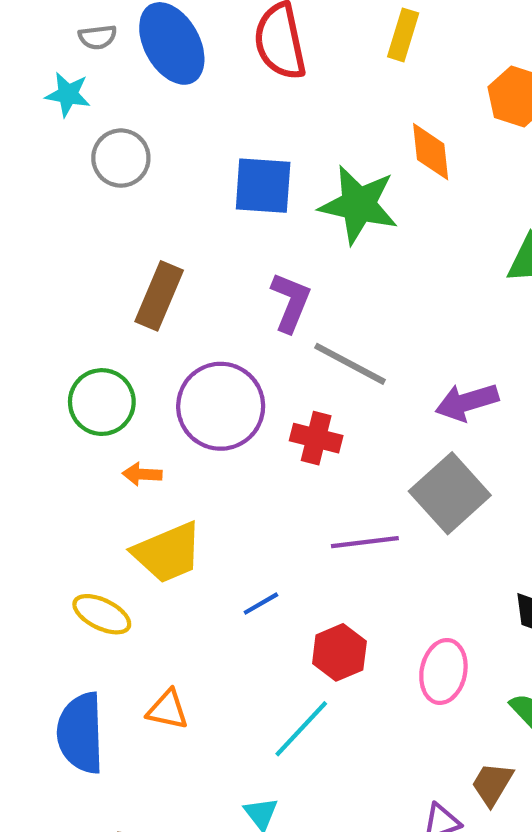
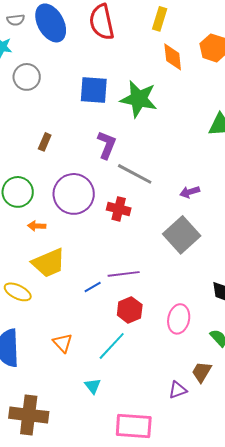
orange diamond: (431, 152) -> (173, 57), moved
brown rectangle: (159, 296) -> (45, 142), size x0.6
purple arrow: (467, 402) -> (190, 192), size x0.7
purple line: (365, 542) -> (124, 274), moved
orange triangle: (168, 710) -> (63, 343), moved, turned 35

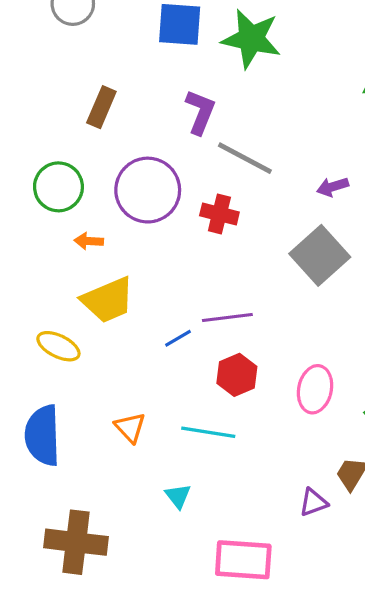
brown rectangle: (45, 142) -> (101, 107), size x1.4
cyan line: (112, 346) -> (208, 432), turned 56

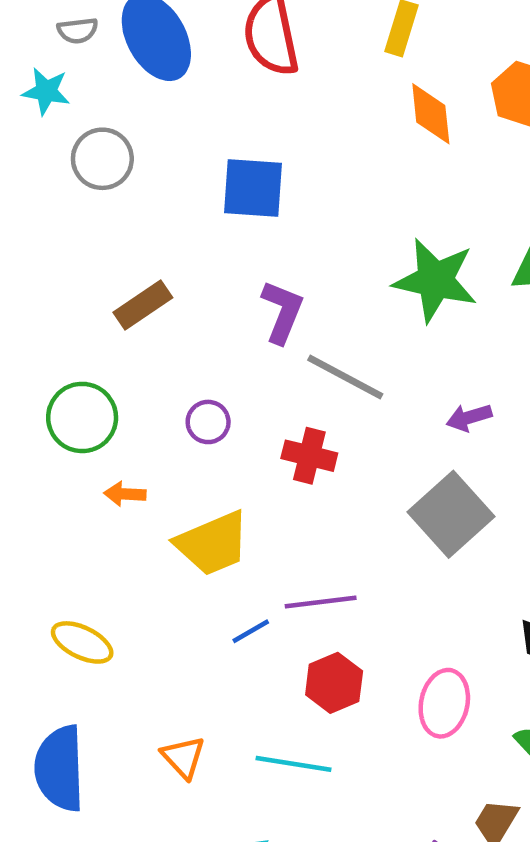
green star: (251, 39) -> (435, 280), moved
brown rectangle: (101, 107) -> (143, 305), turned 33
purple circle: (148, 190) -> (208, 422), size x0.5
yellow trapezoid: (108, 300) -> (213, 543), moved

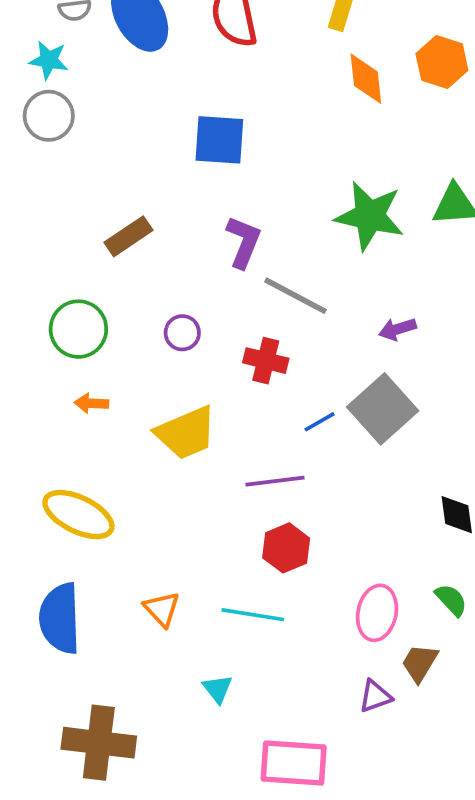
gray circle: (102, 159) -> (49, 116), moved
orange arrow: (125, 494) -> (91, 403), moved
blue line: (251, 631) -> (320, 422), moved
yellow ellipse: (82, 642) -> (78, 515), size x1.4
pink ellipse: (444, 703) -> (377, 613), moved

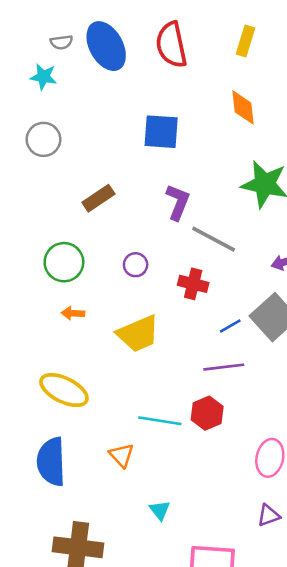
orange diamond: (366, 79) -> (243, 107), moved
gray circle: (49, 116) -> (43, 139), moved
purple line: (275, 481) -> (224, 367), moved
cyan line: (253, 615) -> (160, 421), moved

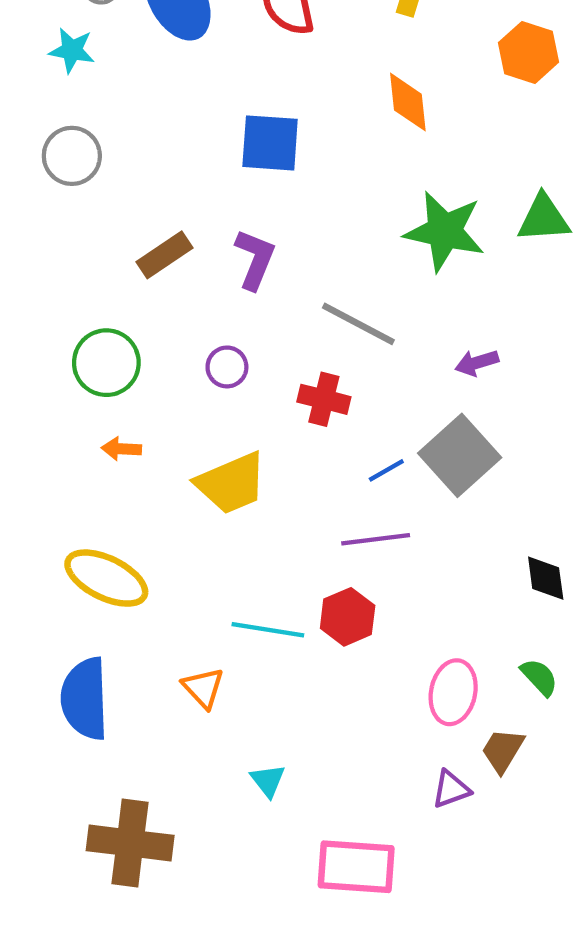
purple L-shape: (178, 202) -> (255, 259), moved

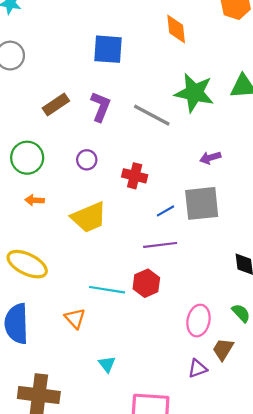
gray line: (358, 324) -> (152, 115), moved
gray square: (460, 455) -> (202, 203), turned 36

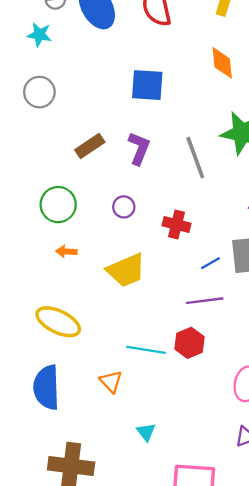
gray line: (152, 115) -> (195, 158), turned 42

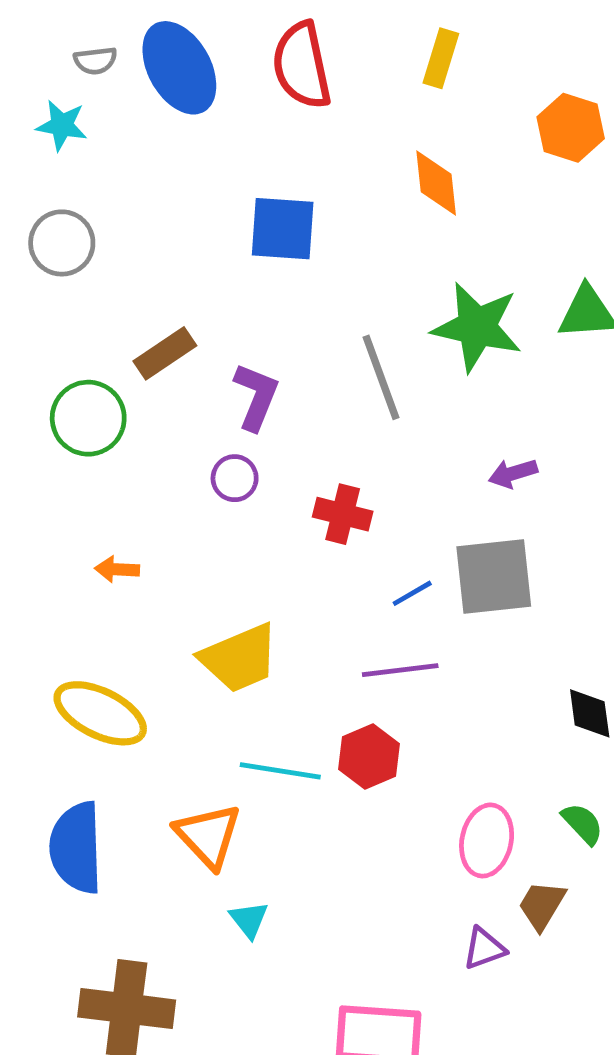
purple L-shape: (139, 148) -> (256, 397), moved
green circle: (58, 205) -> (88, 418), moved
yellow trapezoid: (126, 270) -> (239, 658), moved
orange triangle: (111, 382) -> (208, 836), size x1.4
cyan triangle: (146, 432) -> (249, 920), moved

